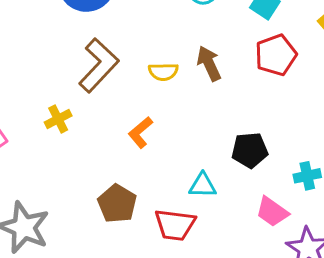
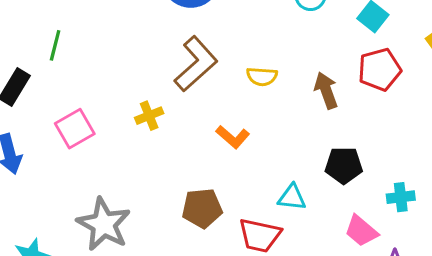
brown arrow: (209, 63) -> (326, 90), moved
orange L-shape: (140, 132) -> (233, 137), turned -104
brown pentagon: (117, 204) -> (202, 208), turned 30

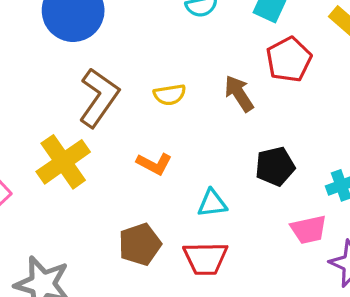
yellow cross: (149, 116) -> (63, 162), size x1.8
cyan triangle: (292, 197) -> (212, 203), moved
pink trapezoid: (361, 231) -> (309, 230), turned -39

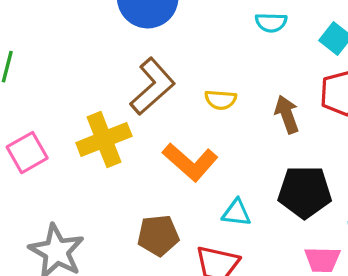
orange L-shape: (154, 164) -> (190, 162), size x1.6
black pentagon: (275, 166) -> (305, 192), size x1.4

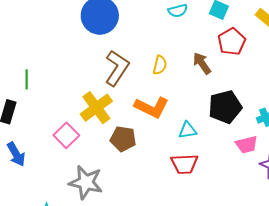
yellow semicircle: (221, 100) -> (160, 65), turned -66
pink square: (27, 153) -> (66, 135), moved
brown pentagon: (158, 235) -> (123, 139), moved, turned 30

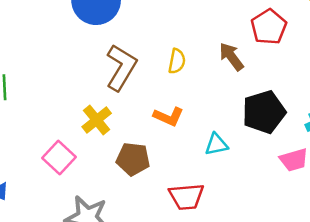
orange L-shape: (152, 107) -> (168, 117), size x0.7
yellow cross: (96, 108) -> (97, 120), size x0.7
red trapezoid: (184, 164) -> (186, 197), moved

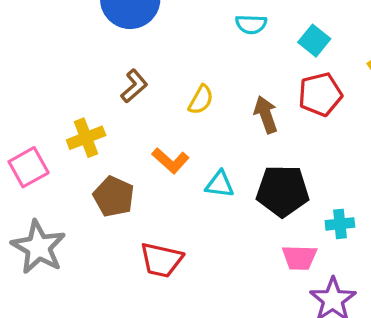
brown L-shape: (121, 67) -> (134, 86), size x0.6
cyan triangle: (216, 144) -> (220, 184), moved

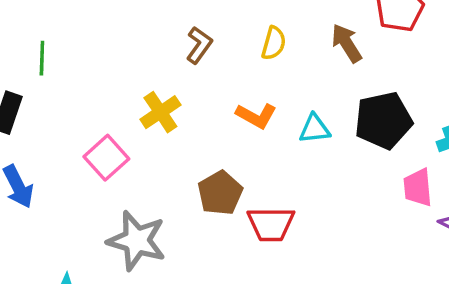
brown pentagon: (114, 196) -> (220, 193), moved, turned 30
pink trapezoid: (299, 258) -> (418, 187), turned 96

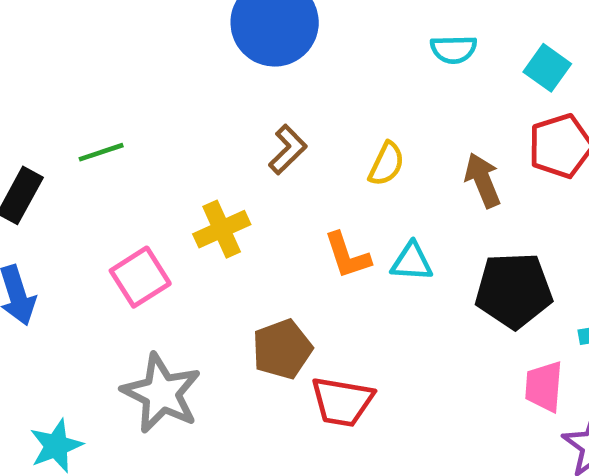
green line: (42, 58) -> (101, 152), moved, turned 60
orange L-shape: (256, 116) -> (347, 255), turned 33
cyan triangle: (315, 129) -> (412, 262), moved

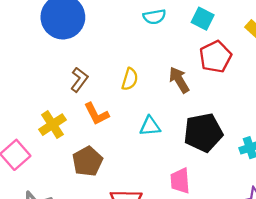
orange L-shape: (347, 255) -> (96, 114), moved
brown pentagon: (282, 349) -> (87, 161), moved
pink trapezoid: (544, 387) -> (180, 181), moved

